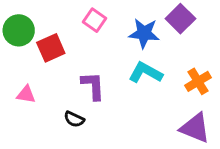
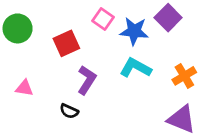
pink square: (94, 20) -> (103, 19), moved
red square: (51, 48) -> (66, 43), moved
purple L-shape: (93, 86) -> (87, 80), turned 36

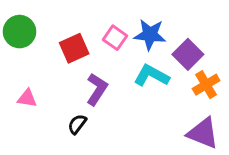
purple square: (168, 18) -> (188, 54), moved
pink square: (103, 19) -> (115, 38), moved
black semicircle: (69, 111) -> (77, 124), turned 102

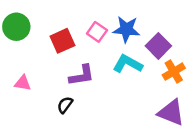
purple L-shape: (97, 89) -> (82, 75), turned 48

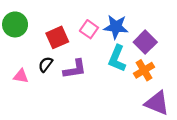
cyan L-shape: (128, 64) -> (117, 58), turned -96
orange cross: (174, 72) -> (144, 70), moved
black semicircle: (65, 105) -> (46, 64), moved

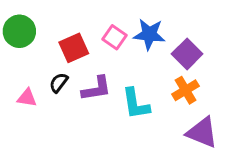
cyan L-shape: (117, 58) -> (136, 104), moved, turned -32

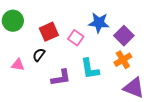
pink square: (115, 37) -> (76, 38), moved
purple L-shape: (96, 89) -> (61, 78), moved

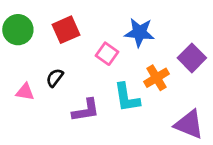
red square: (49, 32) -> (66, 30), moved
purple square: (124, 36) -> (192, 58), moved
orange cross: (123, 60) -> (156, 78), moved

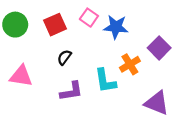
pink square: (107, 54) -> (89, 18), moved
black semicircle: (55, 78) -> (64, 57), moved
pink triangle: (25, 92) -> (21, 76), size x1.5

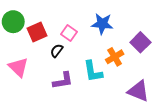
pink square: (89, 18) -> (69, 33), moved
red square: (55, 25) -> (37, 32), moved
pink triangle: (21, 76) -> (18, 67), turned 35

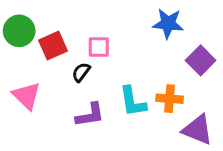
blue star: (102, 24) -> (168, 23), moved
pink square: (69, 33) -> (99, 47), turned -35
orange cross: (115, 57) -> (170, 99), moved, turned 36

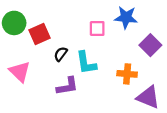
pink square: (99, 47) -> (97, 28), moved
cyan L-shape: (133, 102) -> (86, 63), moved

